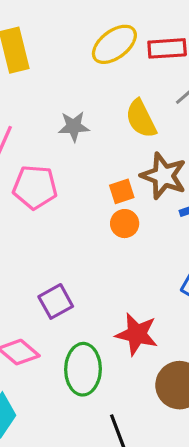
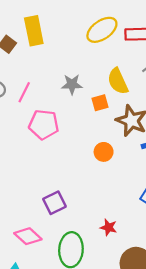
orange square: (122, 191) -> (100, 103), moved
red star: (137, 334) -> (109, 227), size x0.6

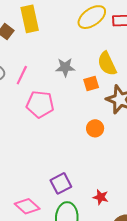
purple square: (54, 203) -> (61, 183), moved

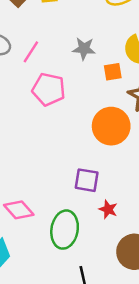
orange circle: (95, 128) -> (111, 126), size x1.8
purple square: (61, 183) -> (87, 180), moved, turned 30

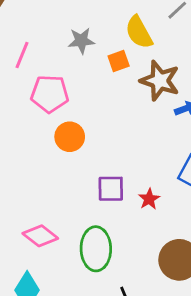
orange circle: (111, 126) -> (70, 137), moved, size x0.7
red star: (108, 209) -> (149, 199), moved, turned 30

